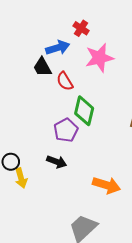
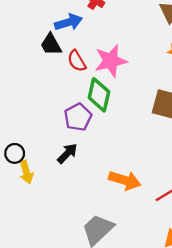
pink star: (99, 58) -> (111, 61), moved
black arrow: (57, 162) -> (67, 153), turned -66

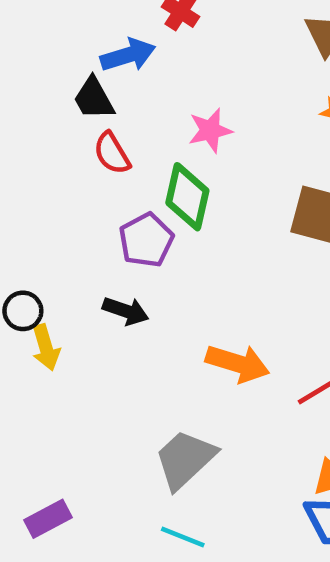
red semicircle: (77, 61) -> (112, 153), moved
pink star: (111, 61) -> (210, 130), size x0.7
black arrow: (67, 153) -> (126, 311), turned 65

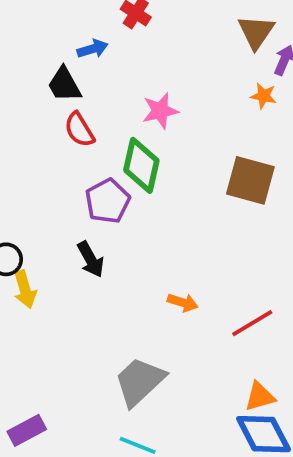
blue arrow: (128, 55) -> (93, 49), size x0.7
black arrow: (126, 311) -> (91, 259), turned 42
orange arrow: (238, 363) -> (183, 303), size x0.6

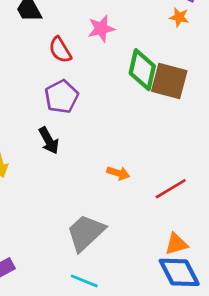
red semicircle: (79, 130) -> (60, 50), moved
green diamond: (141, 165) -> (142, 70), moved

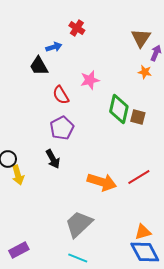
brown square: (169, 81) -> (138, 117), size x0.6
orange arrow: (118, 173) -> (102, 182), size x1.8
red line: (171, 189) -> (139, 177), moved

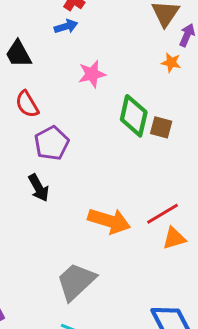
blue arrow: (54, 47) -> (66, 26), moved
red semicircle: (61, 95) -> (27, 104), moved
orange triangle: (143, 232) -> (174, 238), moved

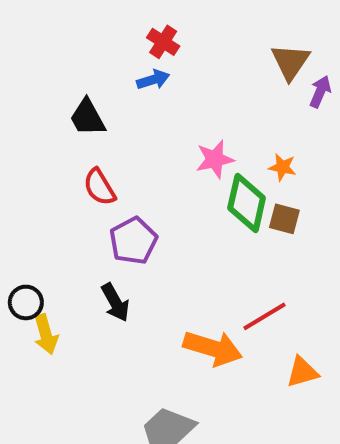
orange star: (171, 62) -> (282, 167), moved
pink star: (92, 74) -> (215, 159), moved
red line: (163, 214) -> (265, 316), moved

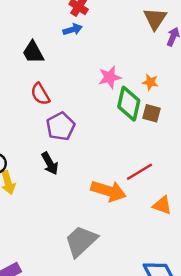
orange triangle: (302, 372) -> (162, 205), turned 36

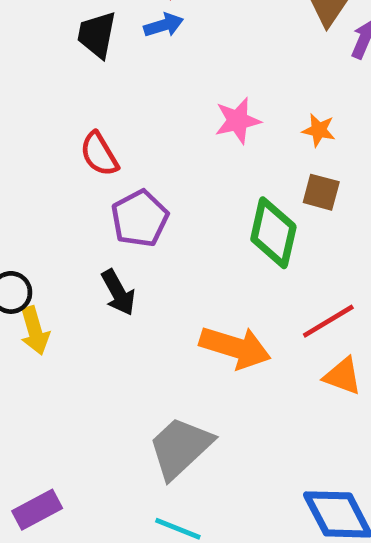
black trapezoid: (33, 52) -> (97, 35), moved, turned 40
green diamond: (129, 104) -> (273, 233), moved
red line: (140, 172) -> (328, 321), moved

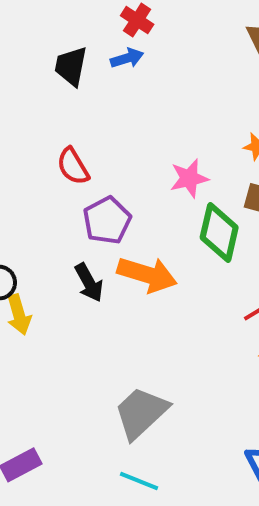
pink star: (238, 121) -> (189, 178), moved
orange arrow: (235, 347) -> (147, 275), moved

